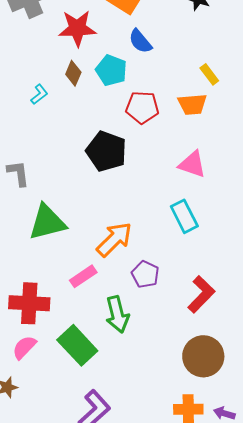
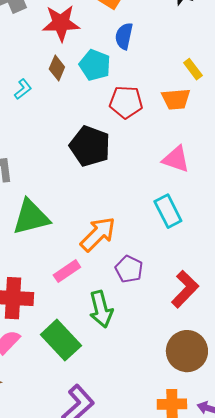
blue semicircle: (140, 41) -> (124, 36), turned 52

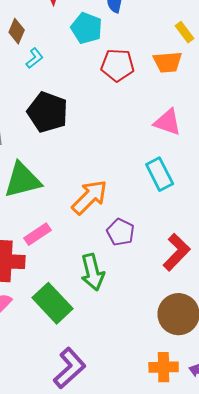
brown diamond: (57, 68) -> (17, 31), moved
cyan L-shape: (23, 89) -> (35, 58), moved
black pentagon: (90, 146) -> (48, 112), moved
pink rectangle: (67, 271) -> (38, 234), moved

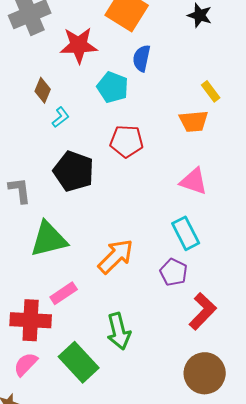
red pentagon: (118, 65) -> (127, 141), moved
purple pentagon: (121, 232) -> (174, 272), moved

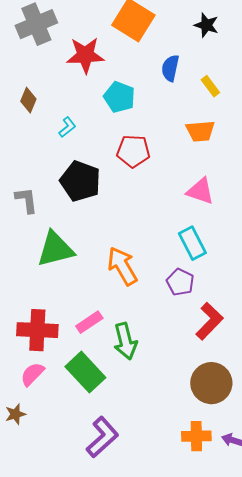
blue semicircle: (142, 58) -> (170, 68), moved
brown diamond: (43, 90) -> (28, 100), moved
yellow rectangle: (211, 91) -> (210, 86), moved
orange arrow: (116, 256) -> (122, 266), turned -75
pink rectangle: (64, 293) -> (89, 322), moved

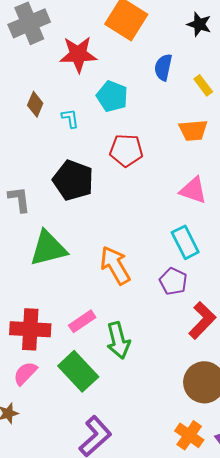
brown diamond: (28, 100) -> (35, 104), moved
cyan L-shape: (67, 127) -> (70, 118), moved, turned -60
orange cross: (196, 436) -> (189, 435), turned 36

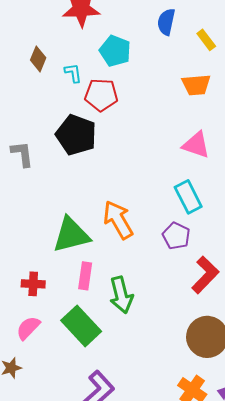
red pentagon: (126, 150) -> (101, 95), moved
green triangle: (48, 248) -> (71, 235), moved
pink rectangle: (82, 321) -> (85, 276), turned -48
red cross: (30, 329) -> (33, 284), size x0.6

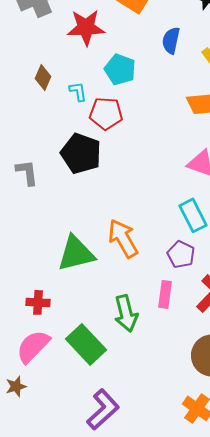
pink rectangle: (85, 276) -> (165, 294), moved
pink semicircle: (28, 328) -> (33, 346), size x1.4

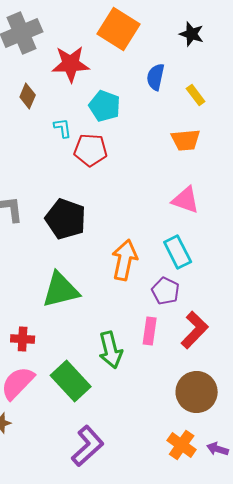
brown diamond: (43, 77) -> (28, 96), moved
black pentagon: (81, 153) -> (66, 219), moved
orange arrow: (123, 238) -> (125, 260), moved, turned 42

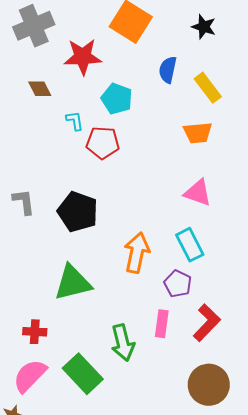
yellow rectangle: (196, 95) -> (208, 88), size x1.4
brown diamond: (28, 96) -> (40, 89), turned -50

